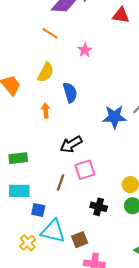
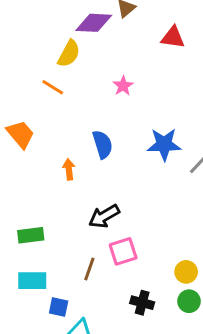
orange line: (50, 33) -> (53, 87), moved
yellow semicircle: (46, 72) -> (69, 54), moved
blue star: (114, 117) -> (164, 144), moved

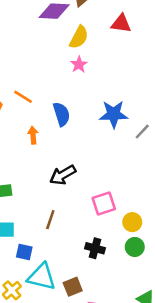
yellow semicircle: (69, 54) -> (79, 37), moved
orange line: (53, 87) -> (23, 97), moved
pink square: (123, 251) -> (104, 204), moved

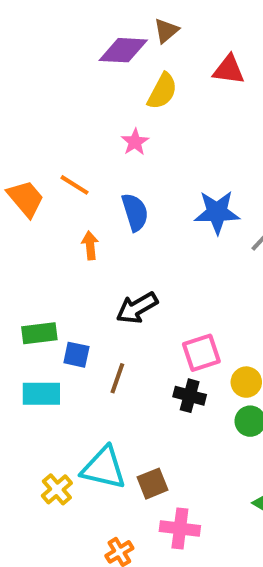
pink star: (79, 65) -> (135, 142), moved
black cross: (95, 248) -> (190, 396), moved
blue square: (24, 252) -> (76, 355), moved

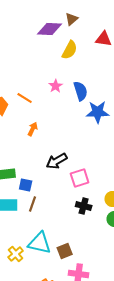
pink star: (135, 142) -> (56, 86), moved
blue semicircle: (135, 212) -> (81, 91), moved
orange arrow: (90, 245) -> (33, 129), turned 32
pink square: (201, 353) -> (80, 178), moved
brown line: (117, 378) -> (33, 204), moved

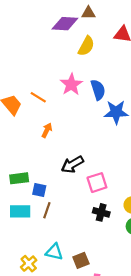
brown triangle: (72, 19) -> (88, 13), turned 40
pink star: (56, 86) -> (71, 84), size x1.5
cyan triangle: (40, 243) -> (54, 252), size x0.7

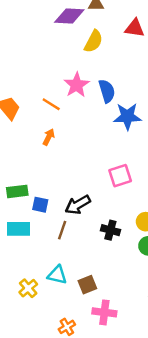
orange line: (38, 97) -> (51, 104), moved
black arrow: (72, 164) -> (78, 205), moved
pink square: (97, 183) -> (120, 176), moved
brown line: (47, 210) -> (62, 230), moved

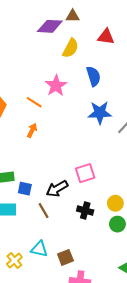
blue semicircle: (107, 91) -> (93, 76), moved
pink square: (120, 176) -> (85, 173), moved
brown line: (62, 230) -> (44, 211), turned -49

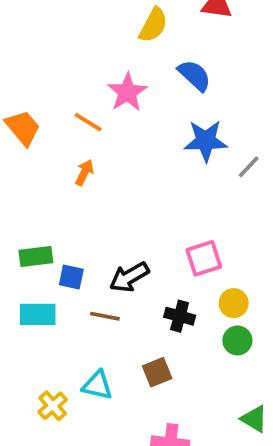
blue semicircle: (93, 76) -> (194, 75), turned -30
pink square: (85, 173) -> (204, 258), moved
brown line: (44, 211) -> (105, 316), turned -49
brown square: (65, 257) -> (157, 372), moved

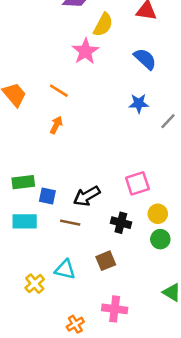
blue semicircle: (194, 75) -> (145, 59), moved
pink star: (127, 92) -> (85, 51), moved
blue star: (206, 141) -> (139, 103), size x0.7

